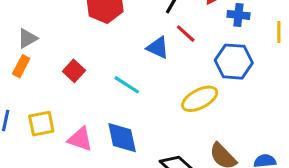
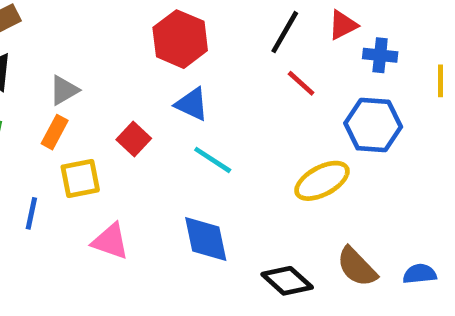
blue triangle: (158, 48) -> (192, 104), moved
yellow square: (41, 124) -> (80, 179), moved
pink triangle: (80, 139) -> (110, 241), moved

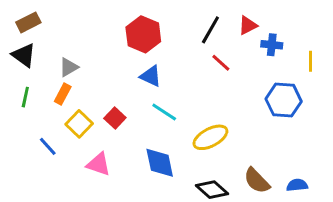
blue hexagon: (373, 125) -> (284, 100), moved
red square: (134, 139) -> (115, 118), moved
yellow square: (80, 179) -> (79, 124), turned -35
yellow ellipse: (322, 181) -> (210, 137), moved
blue line: (31, 213) -> (48, 146), turned -54

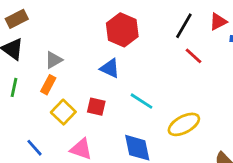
blue triangle: (151, 76) -> (110, 68), moved
red square: (115, 118) -> (96, 107), turned -30
blue line: (48, 146) -> (35, 148), moved

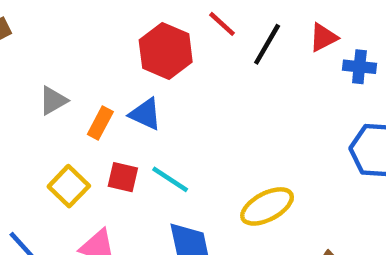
red line: (194, 56) -> (222, 24), moved
orange rectangle: (48, 85) -> (100, 123), moved
cyan line: (141, 101) -> (170, 179), moved

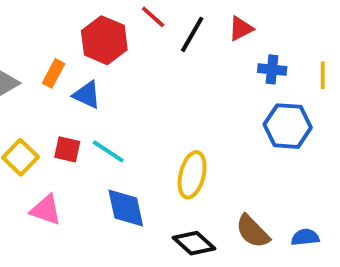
blue cross: (359, 67) -> (272, 69), moved
orange rectangle: (100, 123) -> (54, 73), moved
yellow ellipse: (267, 206) -> (192, 175), turned -48

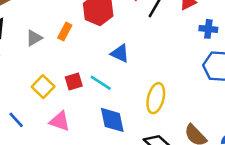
blue triangle: (87, 95) -> (120, 53), moved
red square: (67, 149) -> (74, 81), turned -30

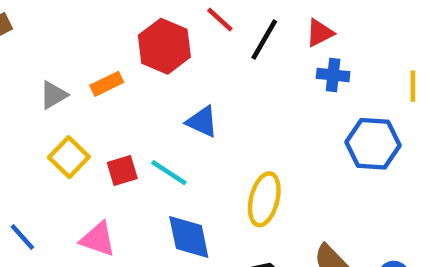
blue cross: (208, 29) -> (333, 75), moved
orange rectangle: (65, 32) -> (107, 84), turned 36
yellow square: (43, 87) -> (69, 157), moved

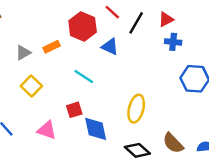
blue triangle: (202, 122) -> (110, 47), moved
red square: (122, 170) -> (74, 110), moved
cyan line: (169, 173) -> (84, 76), moved

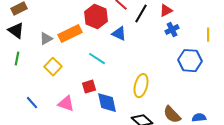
blue cross: (173, 42) -> (172, 30), turned -32
orange rectangle: (52, 47) -> (70, 34), size x1.6

